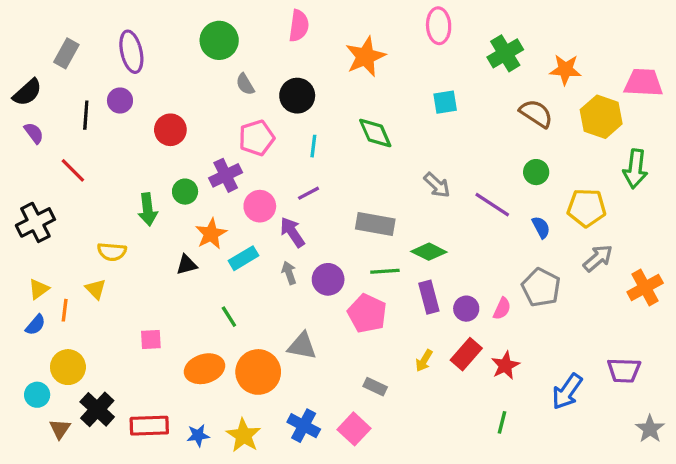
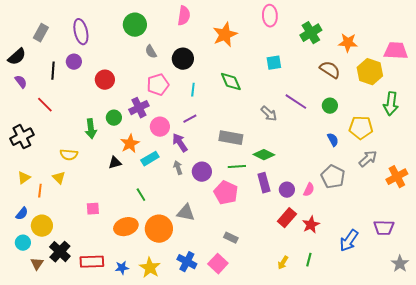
purple line: (492, 205) -> (296, 102), moved
blue semicircle: (35, 325) -> (22, 214), moved
yellow arrow: (424, 361) -> (283, 263), moved

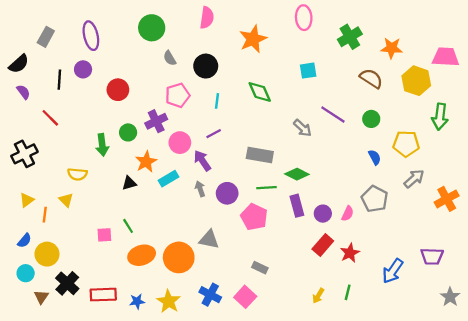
green line: (141, 195) -> (128, 226), moved

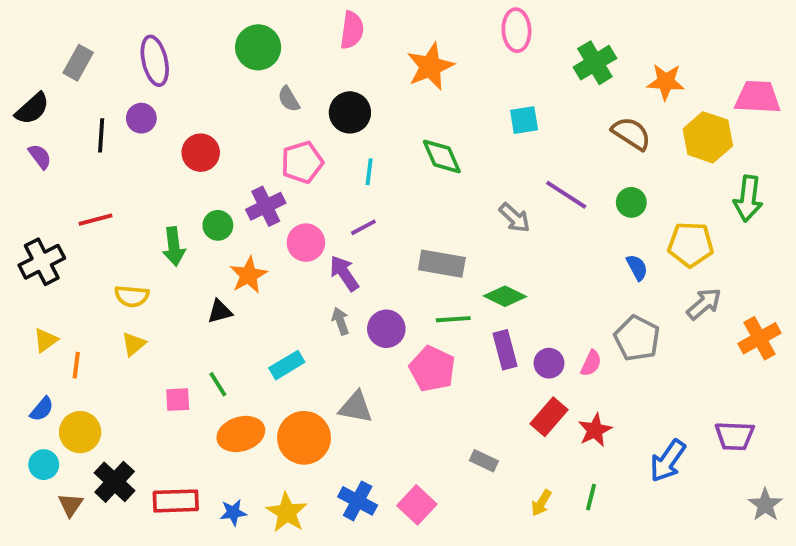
red line: (50, 118) -> (95, 220), moved, turned -60
cyan rectangle: (169, 179) -> (287, 365), moved
yellow triangle: (66, 200) -> (134, 344), moved, turned 35
gray rectangle: (260, 268) -> (484, 461), moved

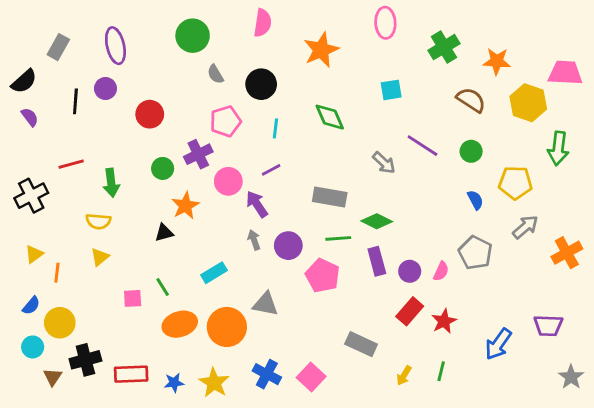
green arrow: (174, 246) -> (111, 183), moved
gray rectangle: (484, 461) -> (361, 344), size x1.5
black cross: (115, 482) -> (85, 360), turned 32

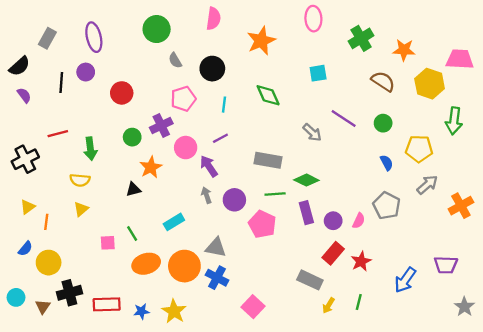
gray rectangle: (361, 344) -> (310, 280), moved
cyan circle: (33, 347) -> (16, 297), moved
blue cross: (267, 374) -> (217, 278), moved

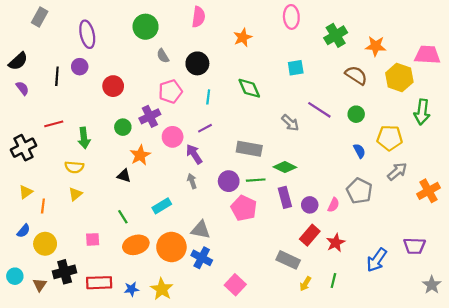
gray rectangle: (47, 38) -> (40, 17), moved
orange star: (261, 41) -> (243, 37), size x0.7
black triangle: (133, 189) -> (124, 176), turned 32
purple circle: (234, 200) -> (229, 181), moved
pink square: (108, 243) -> (93, 239), moved

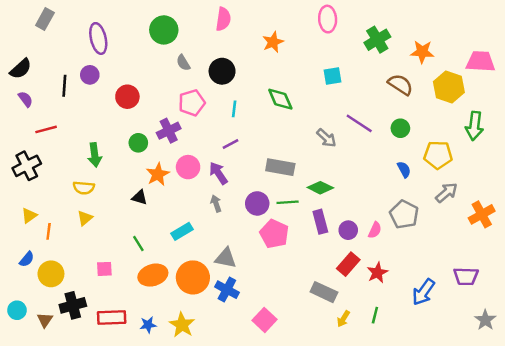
red line: (54, 124) -> (46, 129), moved
pink circle: (173, 137) -> (188, 167), moved

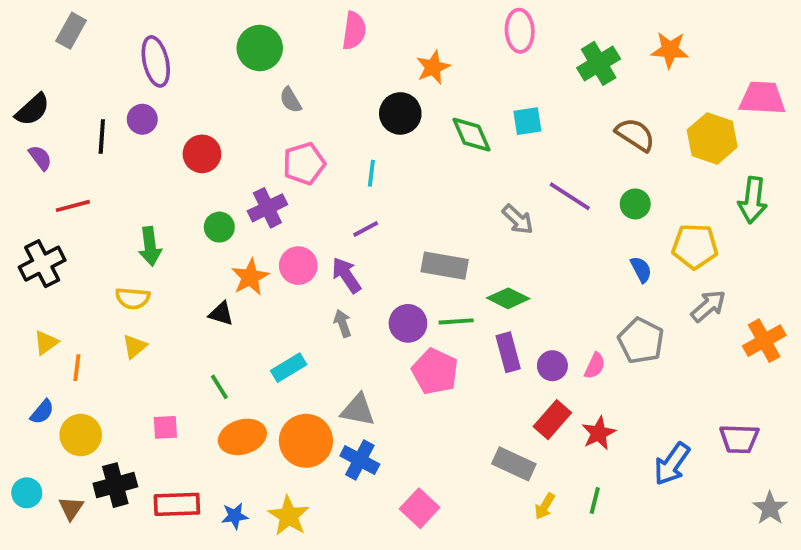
orange star: (422, 52) -> (670, 50), moved
black circle: (222, 71) -> (400, 113), moved
green diamond: (280, 99) -> (472, 135), moved

